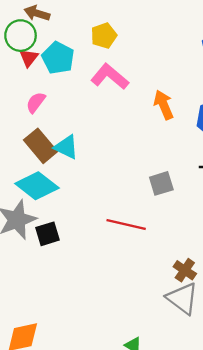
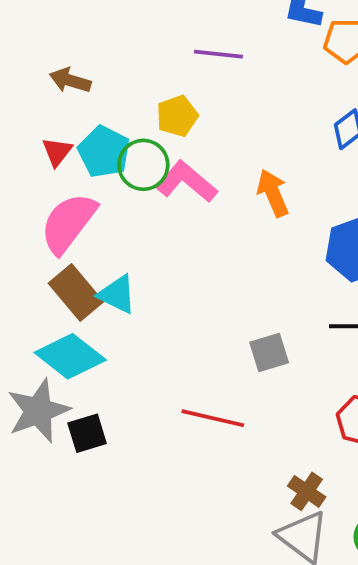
green circle: (21, 36) -> (143, 165), moved
pink semicircle: (36, 102) -> (68, 223), size x1.8
orange arrow: (164, 105) -> (273, 193), moved

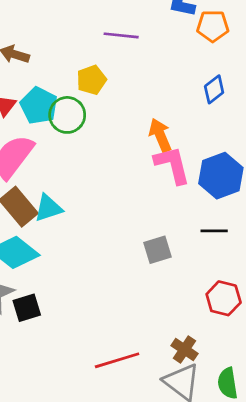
pink L-shape: (187, 182) -> (172, 165), moved, turned 36
cyan triangle: (117, 294) -> (48, 208), turned -44
red line: (213, 418) -> (117, 360), moved, turned -30

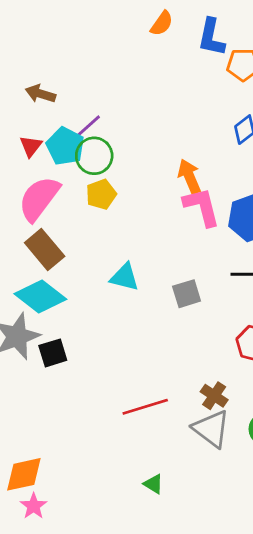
purple line: (121, 35) -> (86, 128), moved, turned -48
yellow pentagon: (91, 80) -> (101, 194), moved
cyan triangle: (48, 208) -> (125, 277), moved, turned 32

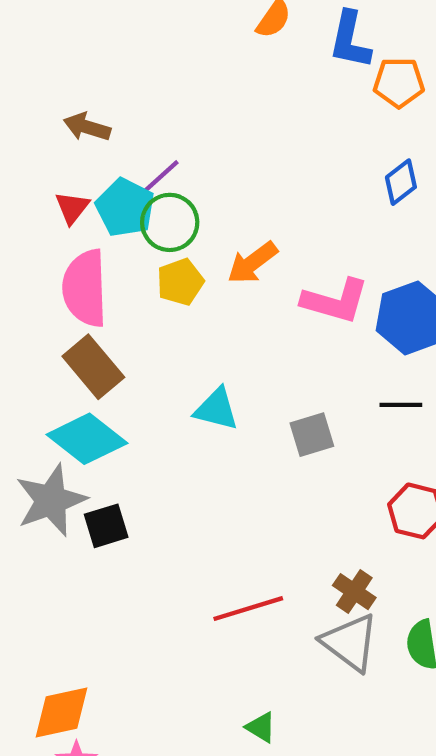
orange arrow: (189, 176) -> (252, 263), moved, turned -104
pink semicircle: (39, 199) -> (85, 288), turned -39
pink L-shape: (202, 207) -> (335, 301), turned 120

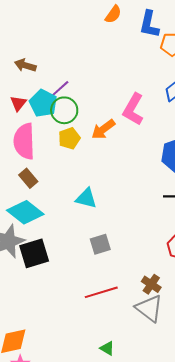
pink L-shape: (335, 301) -> (133, 109), moved, turned 104
brown rectangle: (93, 367) -> (28, 178), size x0.7
gray square: (312, 435) -> (100, 244), moved
black square: (106, 526) -> (34, 253), size x1.4

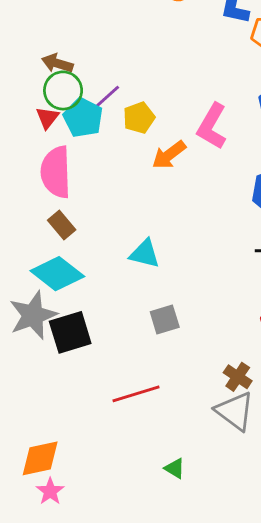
green circle: (64, 110) -> (63, 90), moved
yellow pentagon: (69, 138) -> (139, 118), moved
red line: (101, 292) -> (136, 394), moved

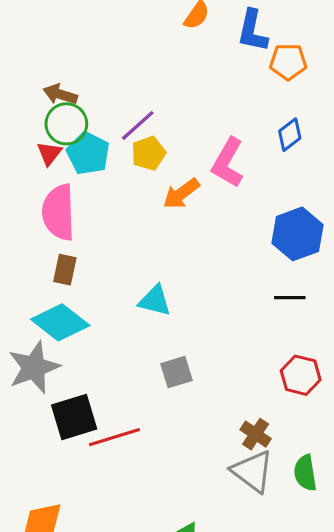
purple line: (105, 99) -> (138, 125), moved
brown rectangle: (62, 225) -> (65, 270), turned 52
black square: (70, 332) -> (74, 417), moved
red line: (136, 394) -> (114, 437), moved

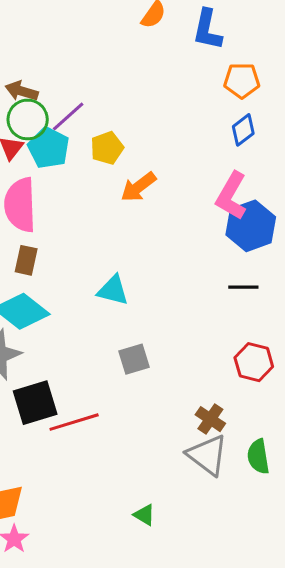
orange pentagon: (288, 62) -> (242, 81), moved
purple line: (138, 125) -> (68, 116), moved
pink L-shape: (228, 163) -> (231, 196), moved

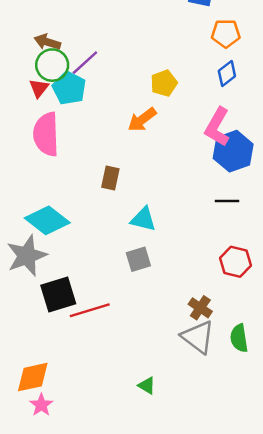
yellow pentagon: (107, 148) -> (164, 83), moved
brown rectangle: (26, 260) -> (110, 178), moved
cyan triangle: (113, 290) -> (143, 219), moved

